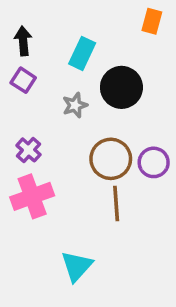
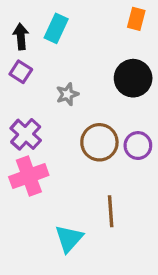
cyan rectangle: (82, 53) -> (56, 28), moved
black circle: (121, 87) -> (133, 78), moved
purple cross: (29, 150) -> (26, 134), size x1.4
brown line: (116, 204) -> (111, 211), moved

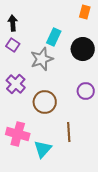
cyan rectangle: (56, 28) -> (54, 37), moved
gray star: (67, 94) -> (42, 59), size x1.6
brown circle: (99, 142) -> (45, 102), moved
pink cross: (29, 176) -> (18, 134), moved, turned 35

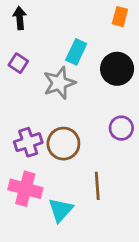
black arrow: (13, 23) -> (20, 18), moved
purple cross: (16, 84) -> (28, 142), moved, turned 30

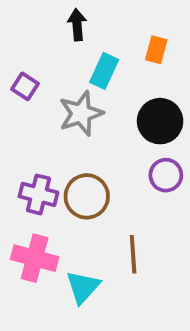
orange rectangle: (120, 17) -> (156, 50), moved
black arrow: (20, 18) -> (77, 25), moved
black circle: (117, 69) -> (160, 121), moved
purple cross: (28, 142) -> (39, 194), turned 32

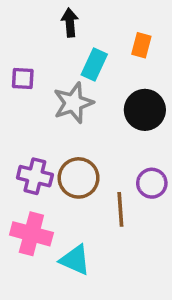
purple square: (25, 86) -> (23, 78), turned -30
purple circle: (166, 175) -> (152, 183), moved
brown line: (133, 254) -> (120, 209), moved
cyan triangle: (83, 287) -> (75, 260), turned -48

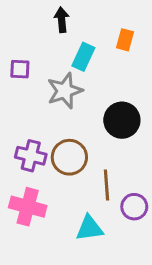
black circle: (145, 110) -> (122, 120), moved
purple circle: (152, 183) -> (134, 207), moved
cyan triangle: (75, 260) -> (89, 228), moved, turned -32

